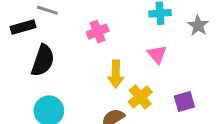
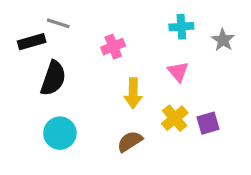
yellow cross: (140, 97) -> (175, 118), moved

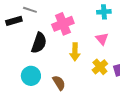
pink cross: (113, 47) -> (63, 24), size x1.5
black semicircle: (53, 78) -> (39, 43), moved
brown semicircle: (130, 141) -> (59, 83), moved, turned 91

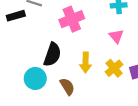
black semicircle: (39, 43) -> (52, 54), moved
yellow arrow: (75, 52) -> (86, 62), moved

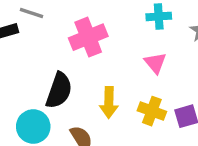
yellow cross: (114, 68) -> (152, 111), turned -30

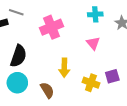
black semicircle: (59, 90) -> (18, 56), moved
yellow cross: (152, 111) -> (91, 83), moved

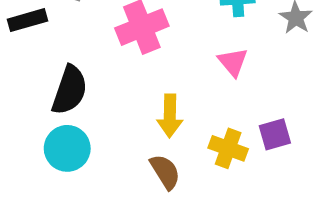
brown semicircle: (47, 90) -> (165, 172), moved

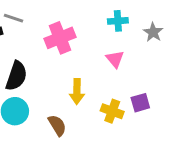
brown semicircle: (165, 172) -> (57, 125), moved

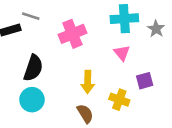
cyan cross: (118, 21) -> (124, 19), size x1.5
purple square: (140, 103) -> (145, 81), moved
brown semicircle: (57, 125) -> (85, 114), moved

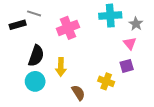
pink triangle: (122, 53) -> (130, 43), moved
yellow arrow: (88, 82) -> (61, 67), moved

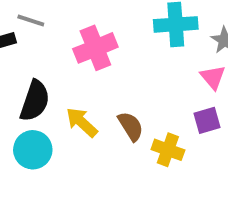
yellow arrow: (61, 67) -> (82, 122), turned 132
brown semicircle: (78, 93) -> (131, 126), moved

